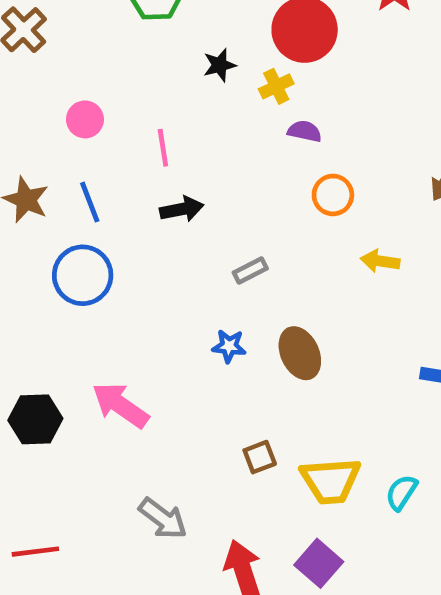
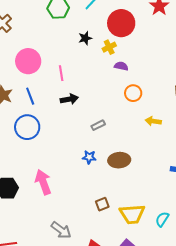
pink circle: (85, 119) -> (28, 61), size x1.6
brown ellipse: (300, 353) -> (119, 160), turned -70
pink arrow: (120, 405) -> (43, 182), turned 35

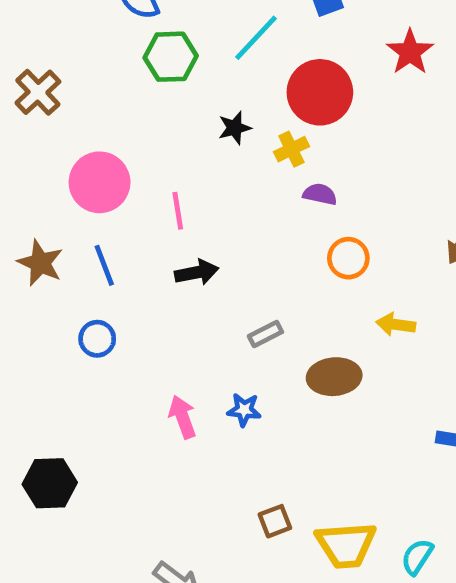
blue circle: (27, 127) -> (97, 339), size x0.6
brown ellipse: (119, 160) -> (334, 377), moved
pink arrow: (43, 182) -> (182, 417), moved, size x0.7

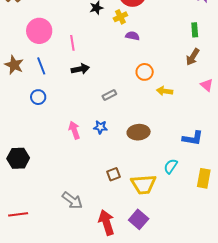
orange circle: (348, 258) -> (145, 72), moved
brown ellipse: (334, 377) -> (139, 132), moved
cyan semicircle: (417, 557) -> (171, 166), moved

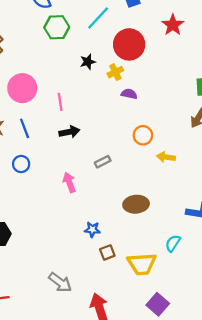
blue star: (100, 127) -> (92, 229), moved
pink arrow: (74, 130) -> (69, 182), moved
purple square: (139, 219) -> (158, 304), moved

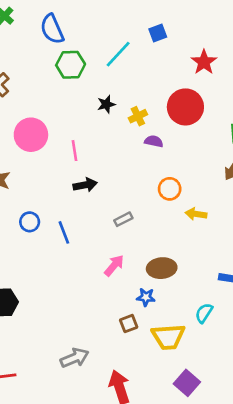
red circle: (129, 44) -> (185, 107), moved
blue line: (25, 128) -> (64, 232), moved
pink arrow: (69, 182) -> (114, 265), moved, turned 60
blue star: (92, 229) -> (146, 297), moved
gray arrow: (60, 282) -> (75, 358), turned -60

